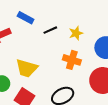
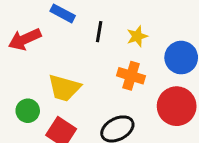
black line: (50, 30) -> (99, 32), turned -56

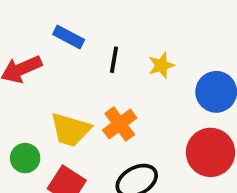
orange cross: (131, 76) -> (120, 124), moved, turned 36

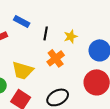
orange cross: (120, 124) -> (56, 58), moved

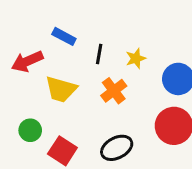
yellow trapezoid: (23, 70) -> (61, 89), moved

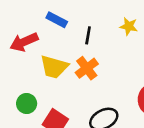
yellow star: (136, 58) -> (129, 26), moved, turned 30
orange cross: (114, 91) -> (87, 68), moved

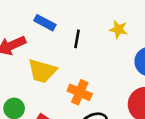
orange cross: (87, 68) -> (80, 92), moved, turned -30

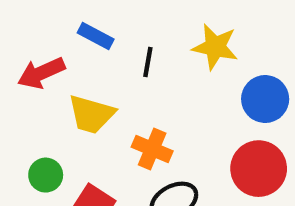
yellow star: (118, 29) -> (215, 47), size x1.5

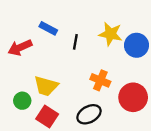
blue circle: (265, 99) -> (137, 45), moved
yellow trapezoid: (91, 114) -> (46, 86), moved
orange cross: (152, 149) -> (100, 80), moved

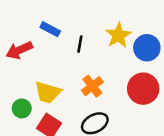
yellow star: (110, 34) -> (118, 35), turned 30
orange cross: (100, 80) -> (92, 86), moved, turned 30
red circle: (133, 97) -> (143, 89), moved

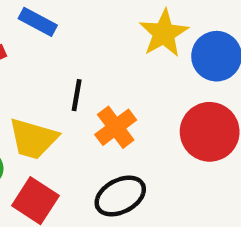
black line: (80, 44) -> (77, 95), moved

